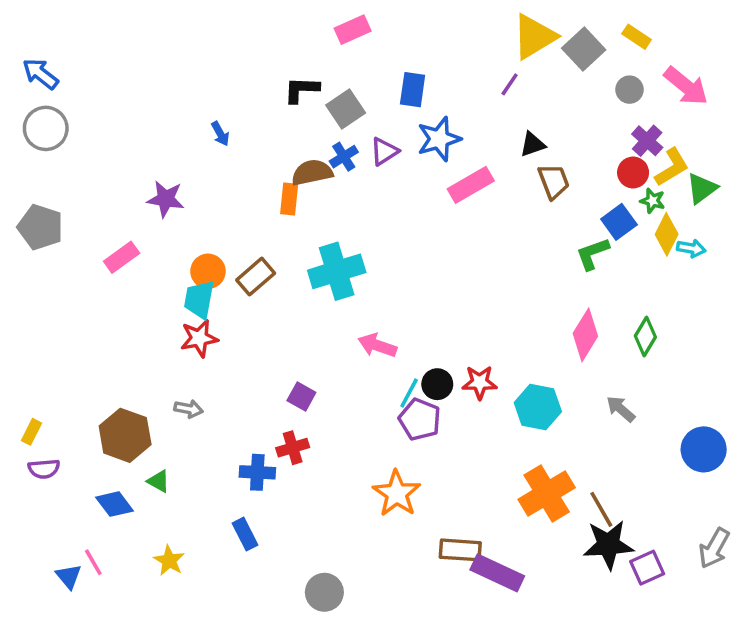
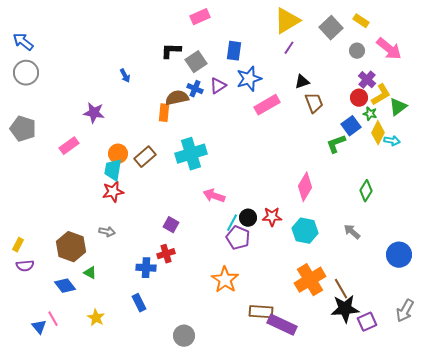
yellow triangle: (534, 37) -> (287, 21), moved
blue cross: (344, 157) -> (195, 89), turned -35
pink diamond: (585, 335) -> (305, 187), moved

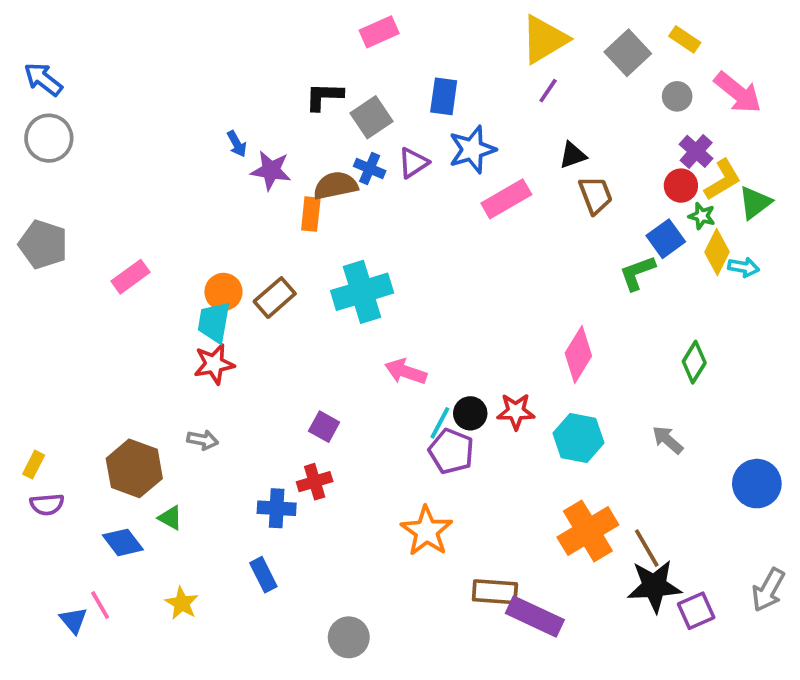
purple star: (94, 113) -> (271, 170), moved

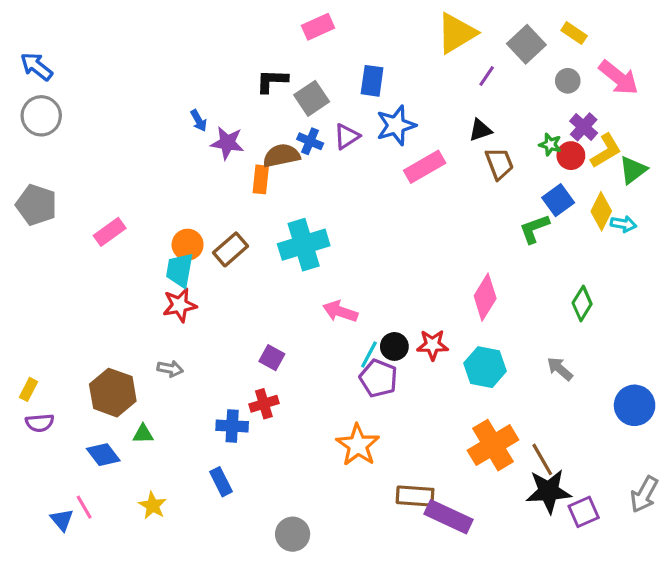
purple line: (548, 91) -> (487, 76), moved
green star: (702, 216) -> (550, 144), moved
green triangle: (170, 518) -> (143, 434), turned -30

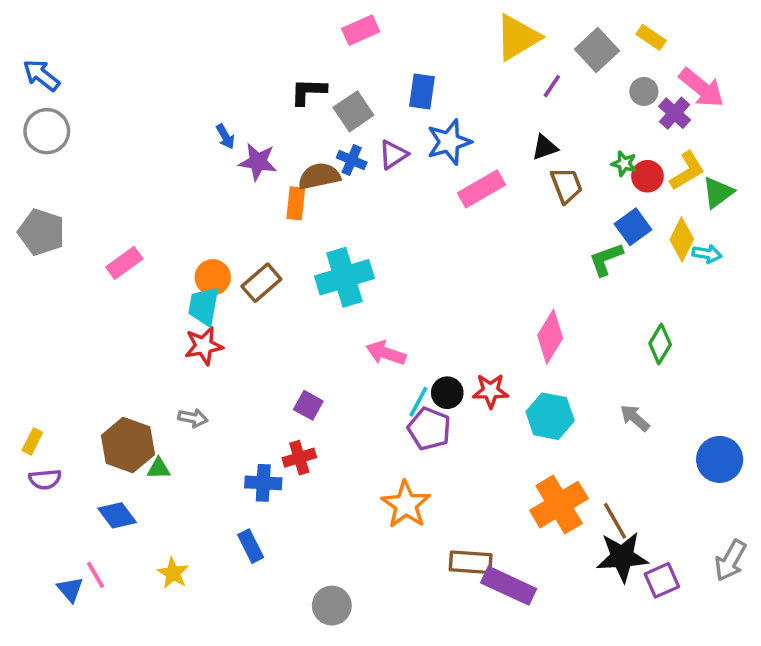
purple cross: (584, 127) -> (675, 113), moved
green triangle: (143, 434) -> (159, 468), moved

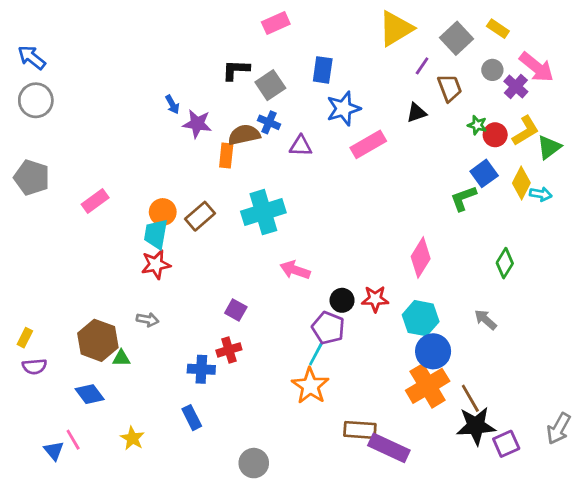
purple triangle: (393, 155) -> (301, 146), moved, turned 35
brown trapezoid: (566, 185) -> (450, 88), moved
cyan line: (418, 402) -> (316, 354), moved
blue circle: (720, 459) -> (433, 351), moved

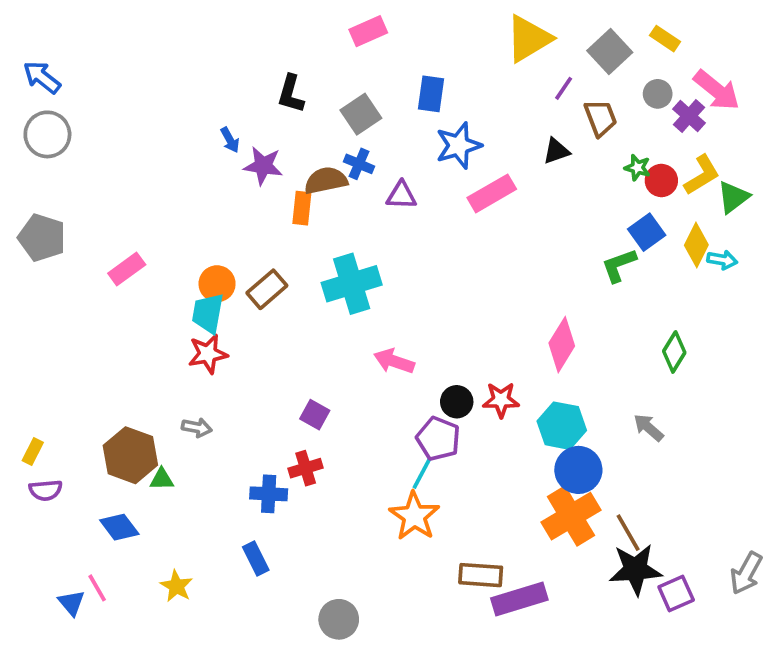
black L-shape: (236, 70) -> (291, 94), moved, turned -76
purple rectangle: (389, 448) -> (519, 599), turned -42

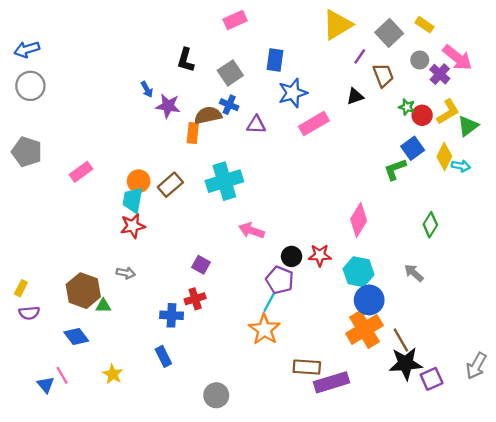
blue arrow: (42, 77) -> (27, 49), turned -55

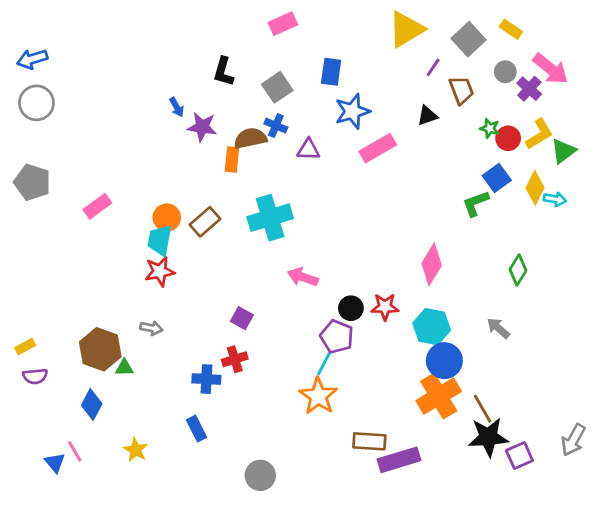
yellow rectangle: (21, 288) -> (25, 346), turned 35
blue diamond: (76, 336) -> (92, 405), turned 65

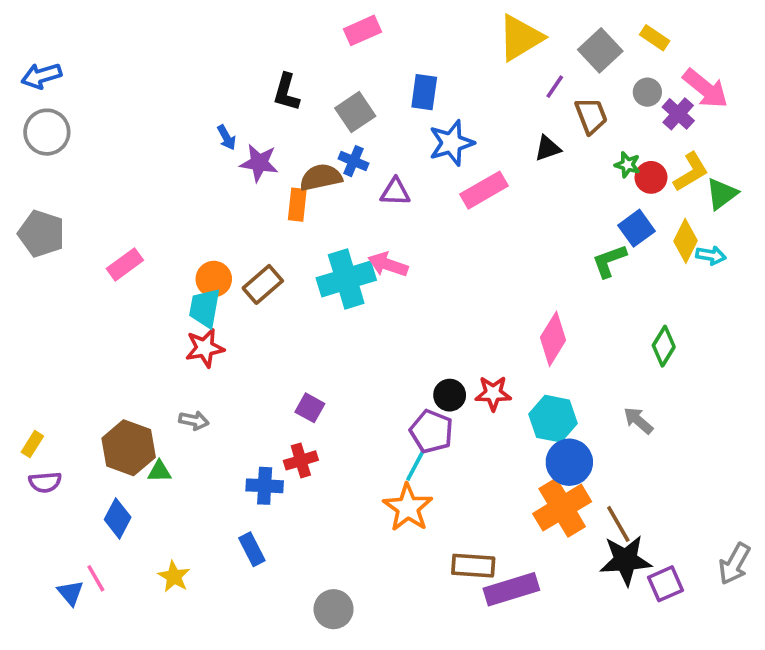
pink arrow: (303, 277) -> (388, 264), moved
yellow rectangle: (25, 346) -> (32, 444), turned -30

